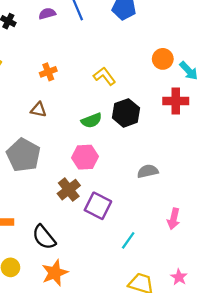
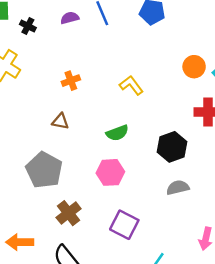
black hexagon: (126, 113) -> (172, 147), moved
brown cross: (69, 190) -> (69, 213), moved

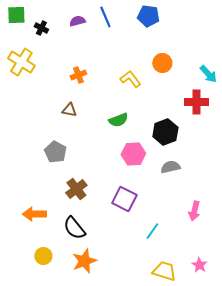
orange circle: (194, 67) -> (162, 63), moved
gray pentagon: (44, 170) -> (55, 152), size x0.7
pink hexagon: (110, 172) -> (133, 154), moved

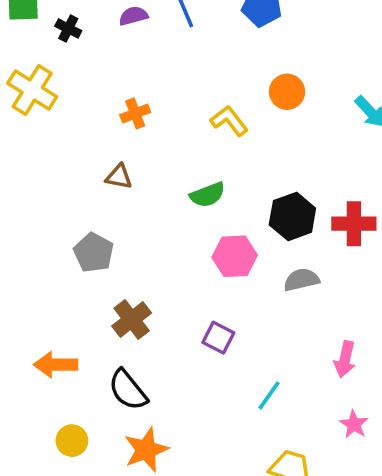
red cross: (196, 102) -> (354, 224), moved
purple square: (124, 199) -> (218, 338), size x0.7
pink star: (199, 265) -> (354, 424), moved

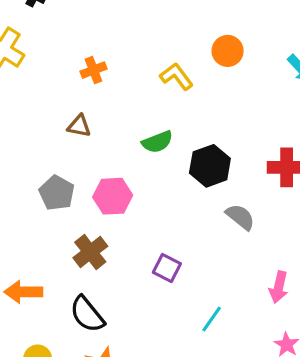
black hexagon: (292, 216) -> (210, 166), moved
pink hexagon: (235, 256) -> (113, 196), moved
gray semicircle: (301, 280) -> (240, 217), turned 52

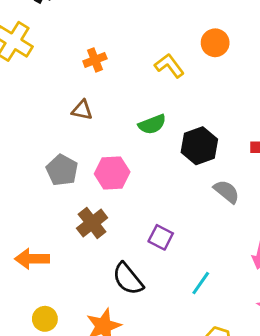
black semicircle: (87, 314) -> (128, 279), moved

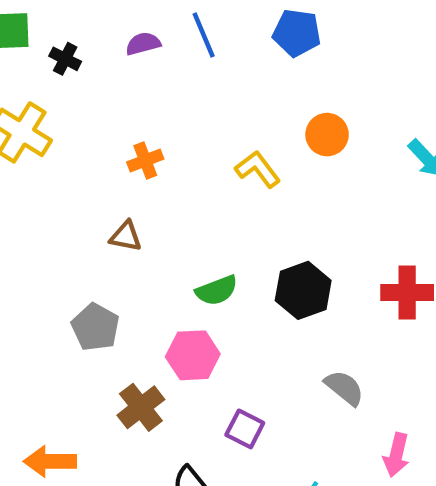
green semicircle: (152, 124) -> (217, 290), moved
pink hexagon: (112, 173) -> (193, 355), moved
gray semicircle: (227, 192) -> (344, 388), moved

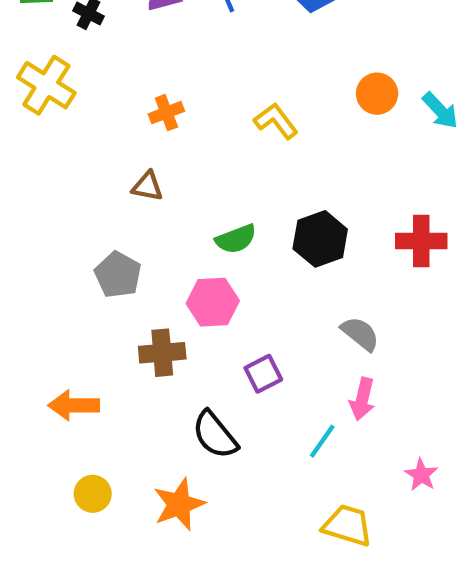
orange circle: (327, 135) -> (377, 94), moved
brown cross: (141, 407) -> (162, 353), turned 33
purple square: (245, 429) -> (263, 374), turned 36
pink arrow: (396, 455) -> (362, 399), moved

